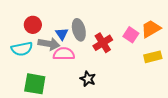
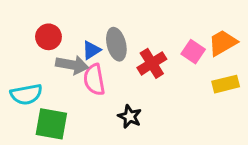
blue triangle: (62, 34) -> (91, 50), turned 32
cyan semicircle: (22, 49) -> (26, 94), moved
pink semicircle: (64, 54) -> (94, 80), turned -100

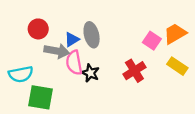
red cross: (152, 63) -> (134, 71), moved
yellow rectangle: (226, 84) -> (177, 66), turned 48
black star: (130, 117) -> (90, 73), moved

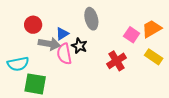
gray ellipse: (92, 35) -> (91, 19), moved
black star: (90, 73) -> (79, 46), moved

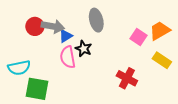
gray arrow: (49, 44) -> (53, 26), moved
red cross: (116, 61) -> (127, 78), moved, turned -30

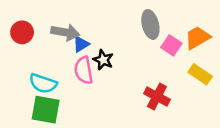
gray ellipse: (96, 20) -> (150, 24), moved
red circle: (35, 26) -> (22, 32), moved
cyan semicircle: (19, 68) -> (43, 83), moved, turned 30

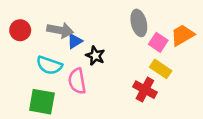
pink semicircle: (84, 70) -> (77, 81), moved
yellow rectangle: (200, 74) -> (161, 69), moved
cyan semicircle: (43, 83) -> (49, 65), moved

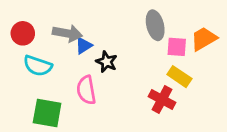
pink square: (158, 42) -> (177, 47), turned -30
cyan semicircle: (49, 65) -> (38, 66), moved

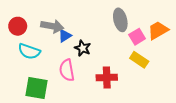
pink square: (177, 47) -> (137, 37), turned -35
red cross: (162, 100) -> (107, 77), moved, turned -30

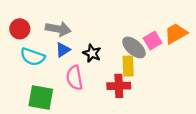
gray ellipse: (120, 20) -> (134, 47), moved, turned -35
blue triangle: (65, 36) -> (63, 50), moved
yellow rectangle: (139, 60) -> (128, 66), moved, turned 54

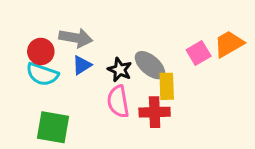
red circle: (20, 29) -> (41, 51), moved
gray ellipse: (134, 47) -> (150, 65), moved
pink semicircle: (75, 78) -> (118, 102), moved

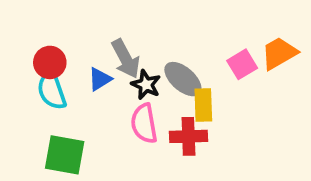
gray arrow: (76, 38) -> (126, 59), moved, turned 52
cyan semicircle: (42, 74) -> (52, 90), turned 52

